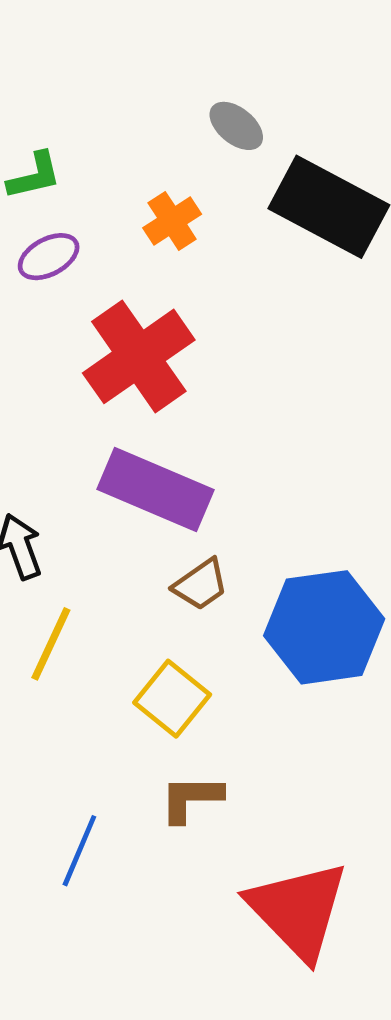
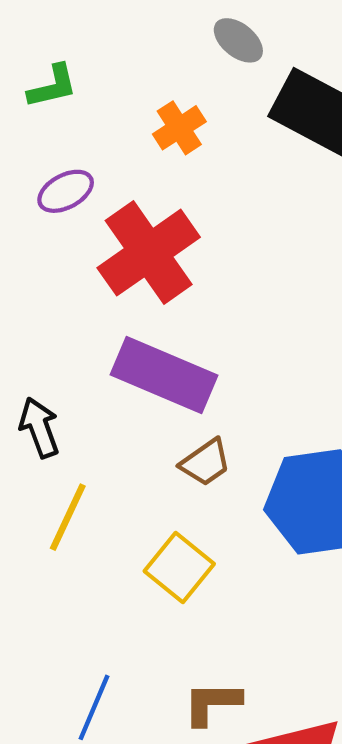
purple ellipse: (49, 257) -> (66, 191), moved
brown L-shape: (191, 798) -> (212, 703), moved

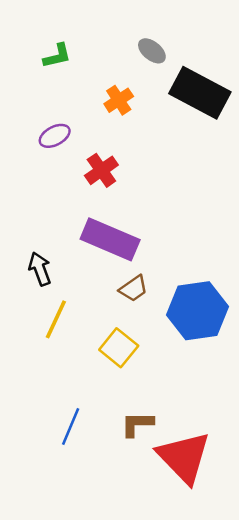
green L-shape: (52, 86) -> (57, 56), moved
red cross: (149, 253) -> (101, 170), size x0.6

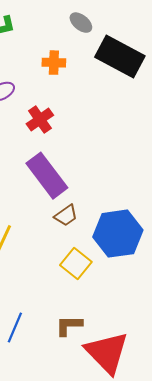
orange cross: (119, 100) -> (54, 63), turned 35
purple rectangle: (110, 239) -> (47, 176), turned 30
yellow square: (119, 348) -> (76, 264), moved

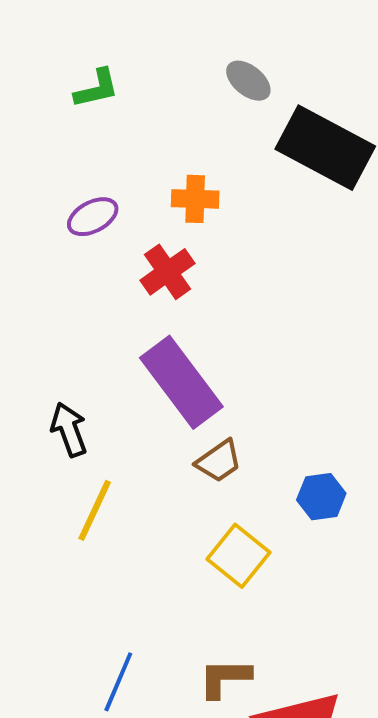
orange cross: (54, 63) -> (195, 199), moved
blue hexagon: (118, 234) -> (321, 497), size x0.5

